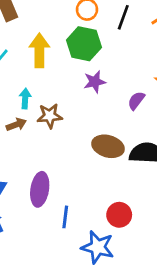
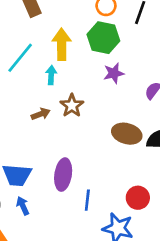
cyan arrow: (25, 99) -> (51, 75), moved
brown star: (50, 116) -> (72, 106), turned -30

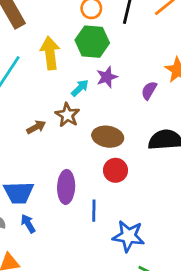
cyan arrow: (51, 75) -> (80, 88), moved, turned 48
brown ellipse: (127, 134) -> (108, 137), moved
red circle: (138, 198) -> (116, 170), moved

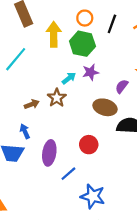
yellow arrow: (50, 53) -> (54, 34), moved
brown ellipse: (108, 137) -> (105, 107), moved
blue line: (94, 211) -> (68, 174), turned 42
blue arrow: (28, 224) -> (25, 131), moved

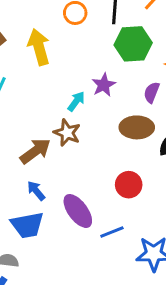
green hexagon: (82, 44) -> (133, 44), moved
brown arrow: (32, 104) -> (35, 151), size x1.5
purple ellipse: (49, 153) -> (78, 211), turned -30
blue line: (68, 174) -> (112, 232), turned 35

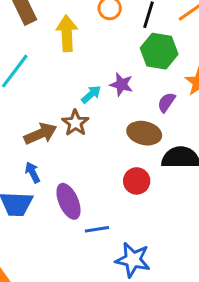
purple star: (104, 85) -> (121, 84), turned 30
red circle: (129, 185) -> (137, 181), moved

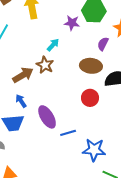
purple star: (121, 84) -> (72, 23), moved

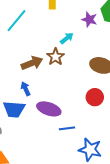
purple ellipse: (47, 117) -> (49, 109), turned -50

